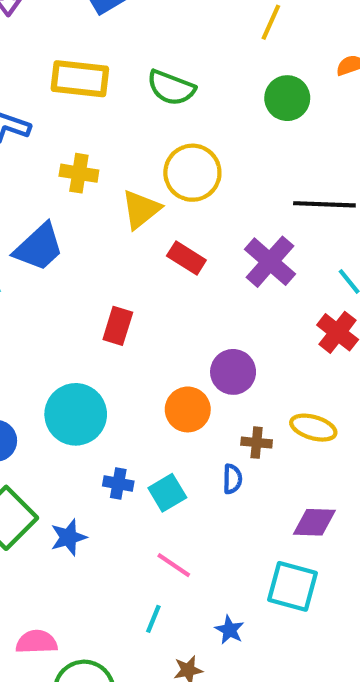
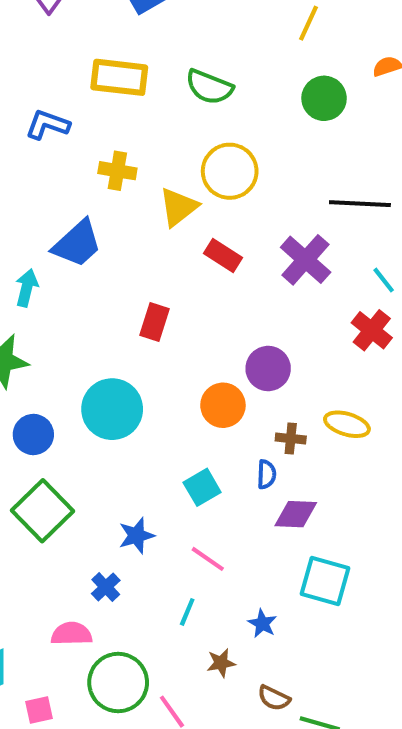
blue cross: (118, 484) -> (106, 587), moved, turned 36
purple diamond: (314, 522) -> (296, 514), moved
blue star: (68, 537) -> (136, 536), moved

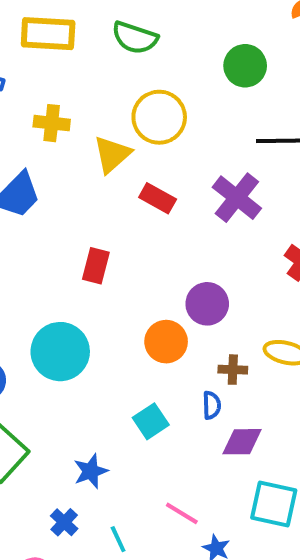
green circle: (324, 98) -> (245, 66), moved
pink line: (208, 559) -> (182, 513), moved
cyan line: (187, 612) -> (118, 539), moved, turned -44

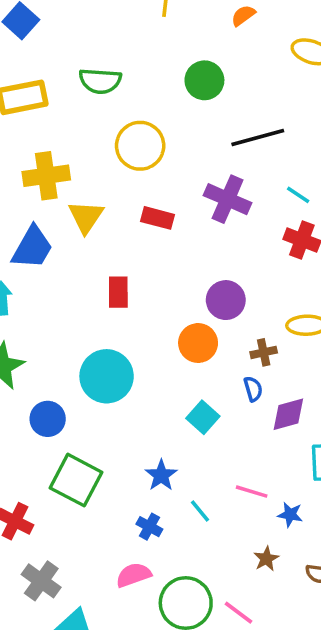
yellow cross: (52, 123) -> (46, 176), size x1.4
yellow triangle: (112, 154) -> (86, 217), moved
cyan line: (118, 539) -> (200, 511), moved

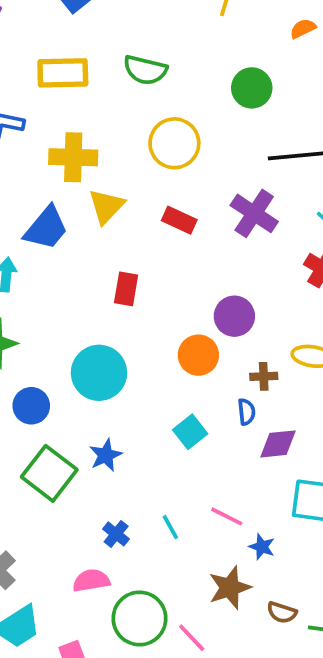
blue star: (161, 475) -> (106, 455), moved
brown star: (266, 559) -> (230, 588), size x1.6

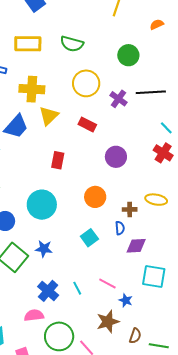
purple cross: (254, 213) -> (118, 99), moved, size x0.7
purple circle: (234, 316) -> (116, 157), moved
blue star: (106, 455) -> (44, 249), turned 30
blue cross: (116, 534) -> (48, 291), size x1.5
brown semicircle: (282, 612) -> (135, 336), turned -91

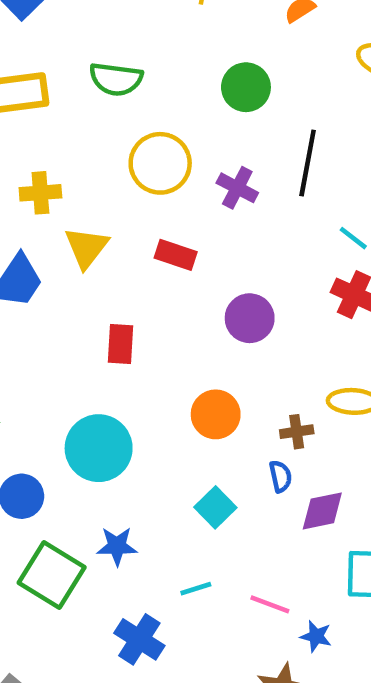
yellow cross: (32, 89) -> (40, 193), size x0.7
black line: (151, 92) -> (308, 163), turned -68
cyan line: (77, 288) -> (196, 589), moved, turned -72

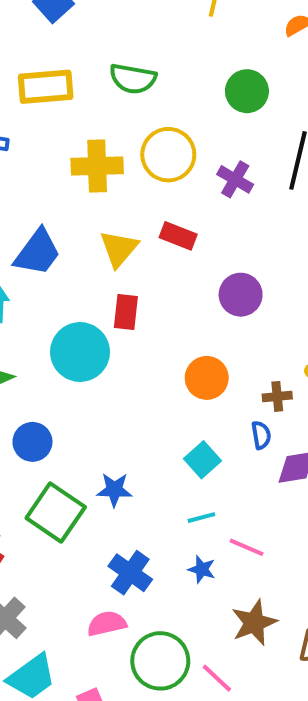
yellow cross: (40, 193) -> (97, 166), moved, size x1.4
yellow triangle: (86, 247) -> (119, 249), moved
cyan circle: (99, 448) -> (80, 352), moved
cyan line: (196, 589) -> (201, 518), moved
blue star: (316, 636) -> (202, 569), moved

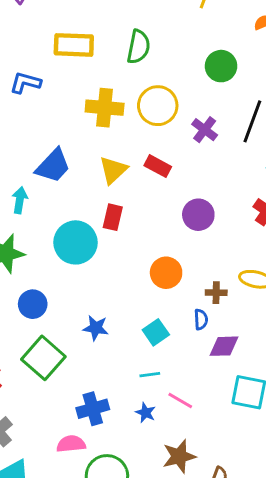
green semicircle: (133, 79) -> (138, 47), turned -96
blue star: (114, 490) -> (96, 328), moved
blue cross: (130, 573) -> (93, 409), turned 32

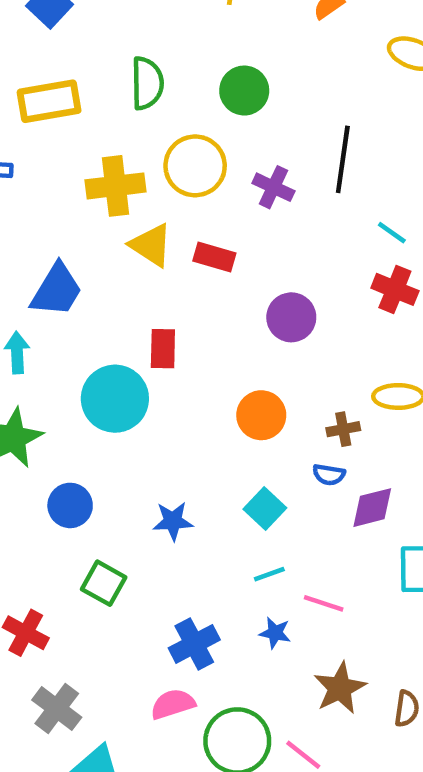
green circle: (221, 66) -> (244, 91), moved
yellow triangle: (113, 170) -> (151, 245), moved, turned -32
blue semicircle: (201, 319) -> (329, 475), turned 114
green square: (43, 358) -> (104, 583), size x0.7

